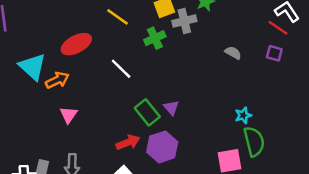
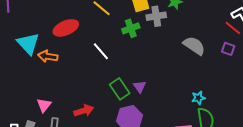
gray semicircle: (233, 53) -> (194, 46), size x1.6
orange arrow: (57, 80) -> (48, 56), turned -150
pink triangle: (69, 115) -> (44, 105), moved
red arrow: (128, 142) -> (84, 111), moved

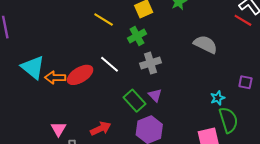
gray cross: (156, 16) -> (151, 63), moved
red ellipse: (66, 28) -> (80, 75), moved
purple square: (228, 49) -> (245, 82), moved

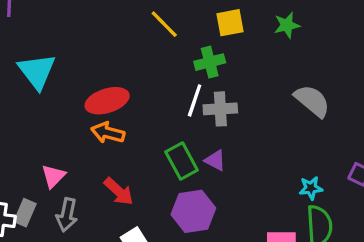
white line: (109, 64) -> (195, 100), moved, turned 54
orange arrow: (55, 78) -> (108, 133), moved
purple triangle: (155, 95) -> (215, 160), turned -32
red arrow: (101, 129) -> (119, 191), turned 54

